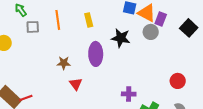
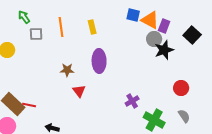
black star: (121, 38) -> (164, 50), moved, turned -30
purple cross: (129, 94) -> (132, 101), turned -32
red line: (26, 98) -> (29, 105), turned 32

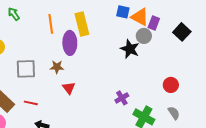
yellow rectangle: (92, 27) -> (82, 24), size x1.6
gray square: (36, 34) -> (26, 69), moved, size x1.5
black star: (164, 50) -> (130, 49), moved, turned -30
purple ellipse: (99, 61) -> (70, 43), moved
red line: (29, 105) -> (31, 103), moved

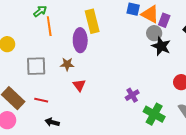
green arrow: (14, 14) -> (40, 11), moved, turned 88
orange line: (51, 24) -> (49, 26), moved
black star: (130, 49) -> (161, 46), moved

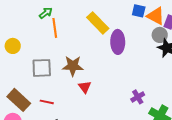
yellow rectangle: (92, 21) -> (98, 23), turned -30
purple ellipse: (80, 40) -> (118, 42), moved
brown star: (67, 64) -> (73, 66), size x1.5

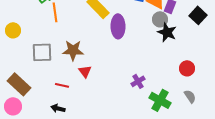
red line: (47, 102) -> (62, 85), moved

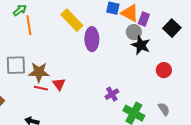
brown star: (73, 50) -> (39, 72), moved
red circle: (187, 68) -> (164, 70), moved
red line: (62, 85) -> (41, 88), moved

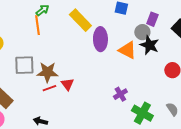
green arrow: (20, 10) -> (42, 10), moved
orange triangle: (130, 13) -> (127, 50), moved
red line: (41, 88) -> (49, 88), turned -32

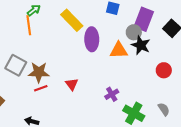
purple rectangle: (152, 19) -> (144, 19), size x1.6
orange triangle: (127, 50) -> (119, 50), turned -30
gray square: (24, 65) -> (16, 65), turned 30
red triangle: (67, 84) -> (72, 84), moved

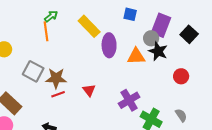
purple cross: (112, 94) -> (129, 100), size x1.5

